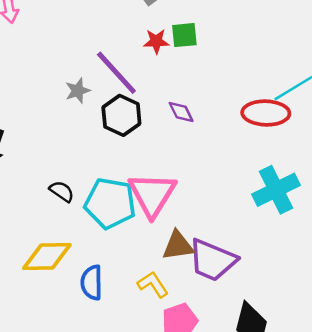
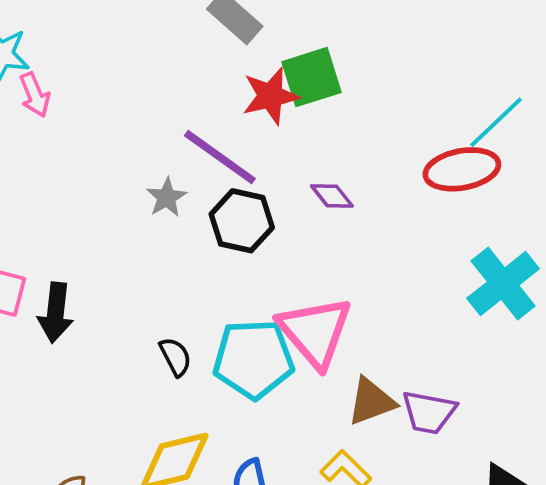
green square: (184, 35) -> (312, 77), size x1.4
red star: (156, 41) -> (270, 96), size x1.4
black semicircle: (62, 191) -> (175, 357), turned 40
purple trapezoid: (212, 260) -> (429, 412), size x0.7

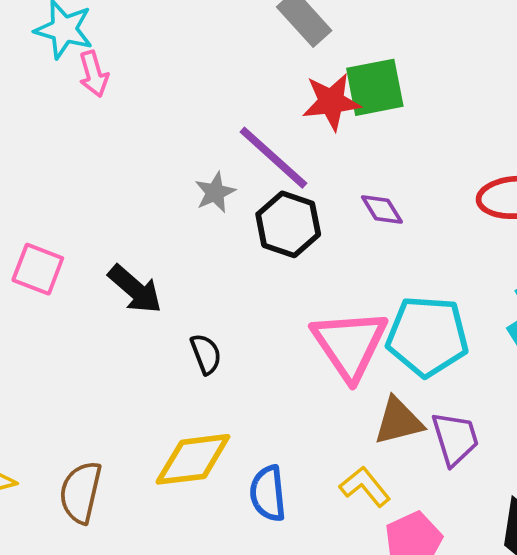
black arrow: (56, 313) -> (135, 289), moved, turned -62
cyan pentagon: (253, 359) -> (427, 336), moved
purple trapezoid: (429, 412) -> (455, 439), turned -124

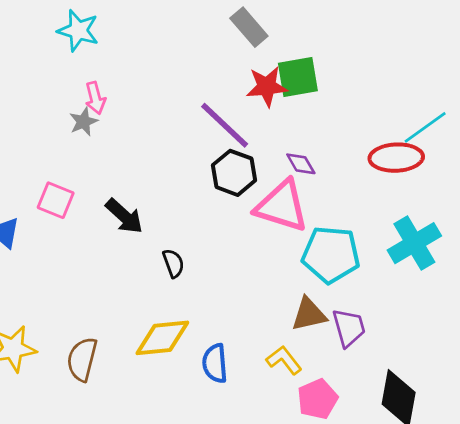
pink arrow: (94, 74) -> (95, 98), moved
gray star: (215, 192) -> (84, 122), moved
pink triangle: (350, 344) -> (282, 206), moved, turned -40

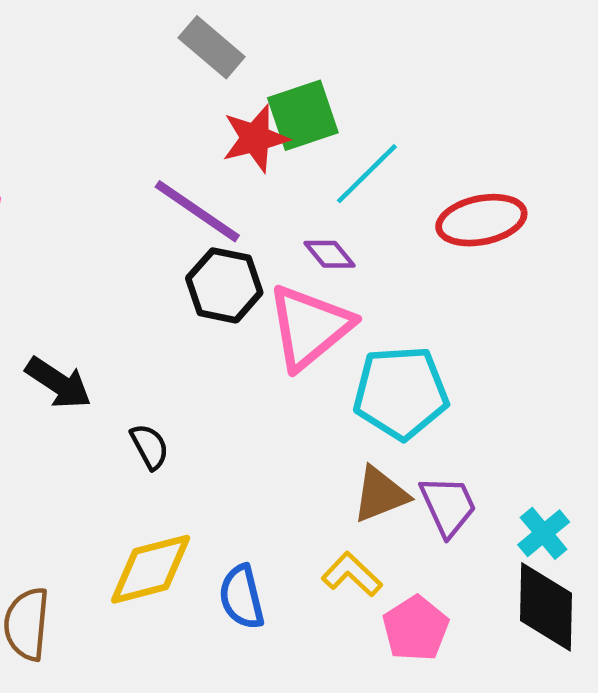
cyan line: (425, 127) -> (367, 174), moved
pink triangle: (282, 206) -> (310, 327), turned -48
cyan cross: (414, 243) -> (544, 533), moved, size x0.6

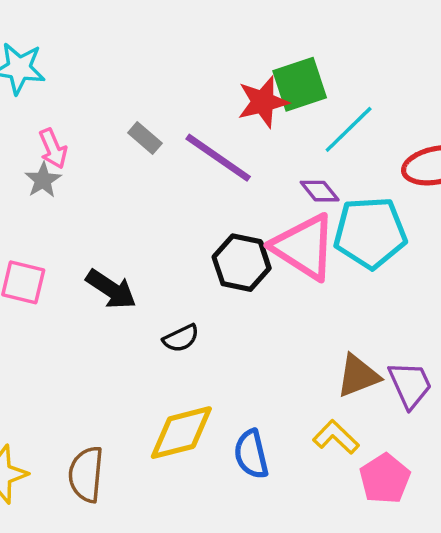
gray rectangle: (212, 47) -> (145, 138), moved, size x0.7
black hexagon: (224, 285) -> (242, 263), moved
pink triangle: (310, 327) -> (304, 247), turned -48
cyan pentagon: (401, 393) -> (370, 233), moved
black semicircle: (150, 446) -> (181, 338), turned 93

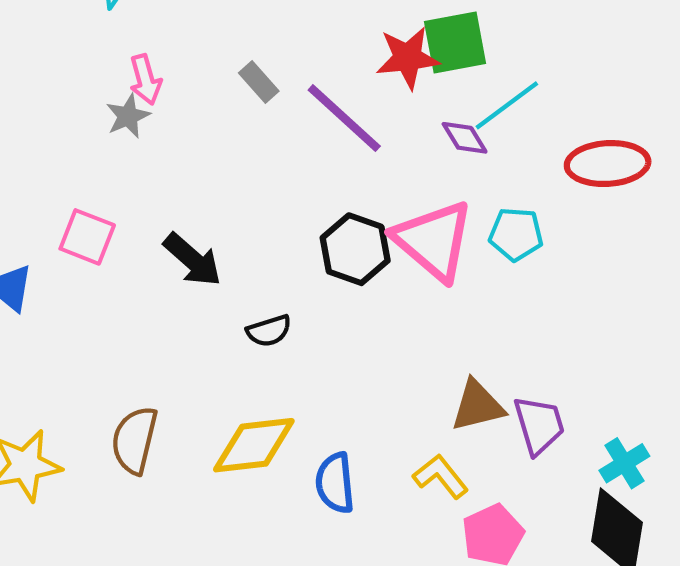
purple diamond: (320, 191) -> (465, 138), moved
cyan pentagon: (370, 233) -> (516, 234), size x0.6
brown semicircle: (86, 474) -> (135, 440), moved

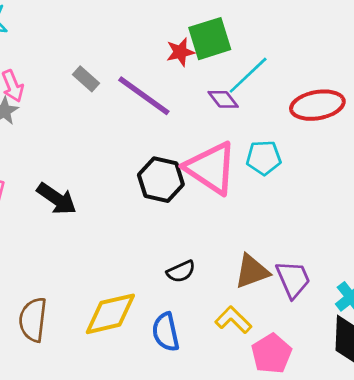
red star: (408, 58) -> (180, 52), size x0.7
black semicircle: (269, 331) -> (181, 271), moved

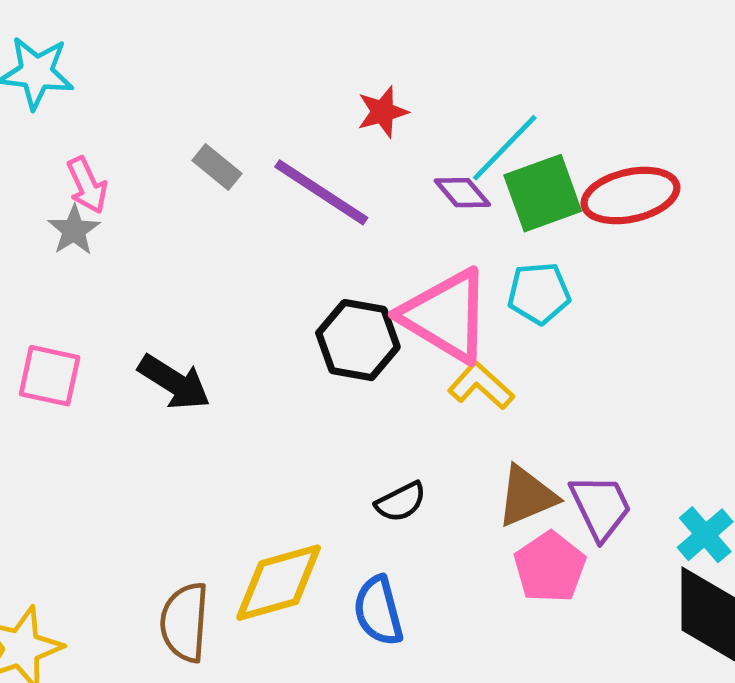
green square: (210, 39) -> (543, 193), moved
brown semicircle: (33, 320) -> (185, 622), moved
yellow L-shape: (233, 320) -> (481, 386), moved
pink pentagon: (272, 354) -> (550, 567), moved

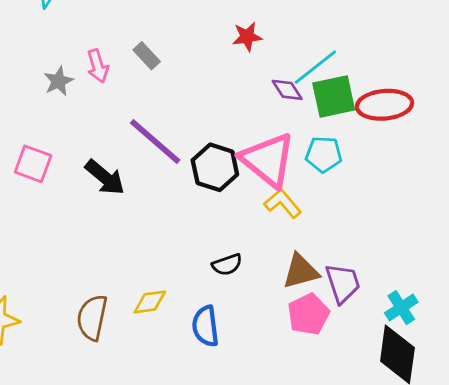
pink arrow: (87, 185) -> (98, 66), moved
purple line: (321, 192) -> (155, 142), moved
yellow diamond: (279, 583) -> (150, 302), size x0.6

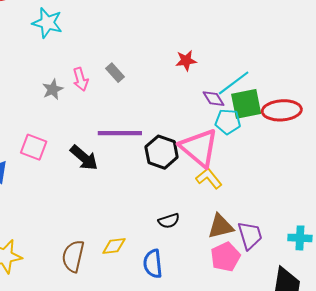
purple line: (155, 142) -> (120, 133), turned -42
cyan pentagon: (324, 154) -> (228, 122), moved
cyan cross: (401, 308) -> (300, 238), moved, turned 35

